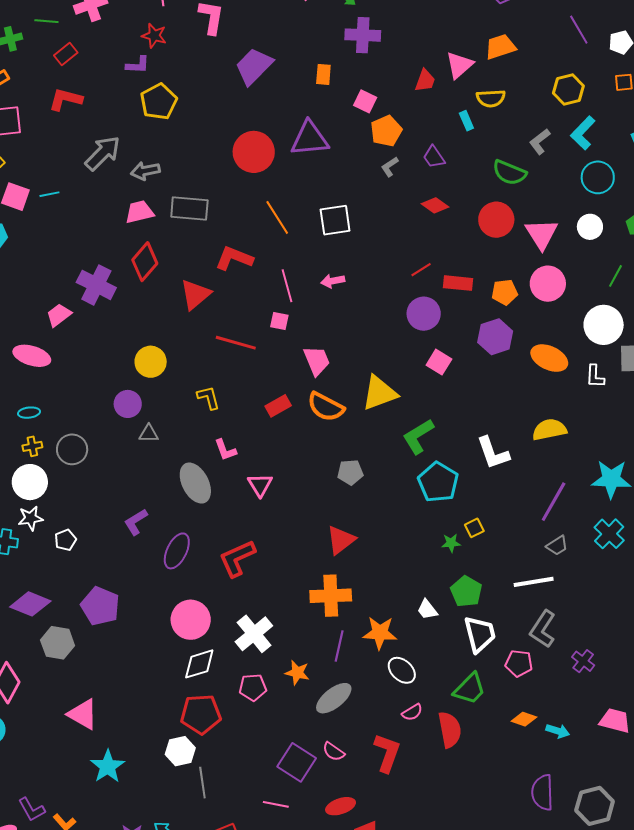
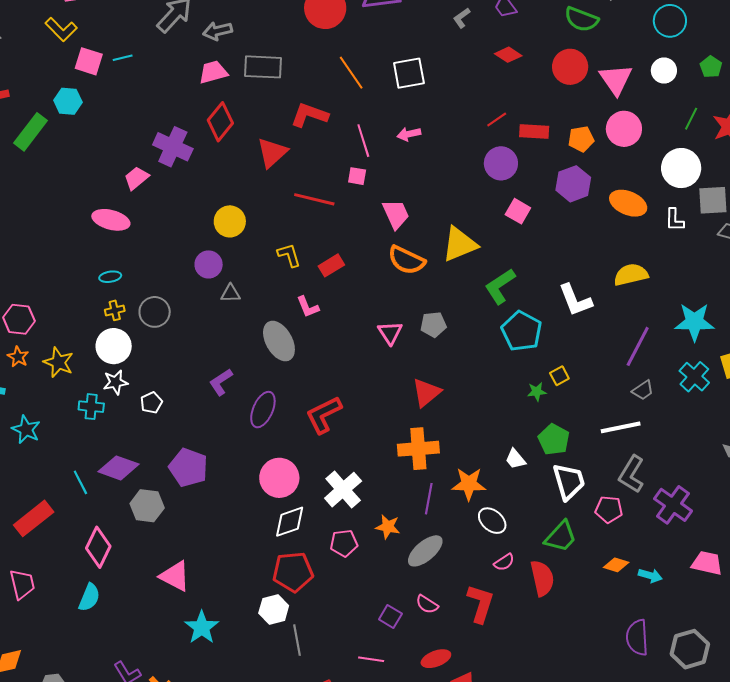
red rectangle: (278, 406) -> (331, 265), moved
pink triangle: (260, 485) -> (390, 333), moved
purple cross: (583, 661) -> (673, 505), size x1.6
purple square: (297, 762) -> (390, 617), size x0.6

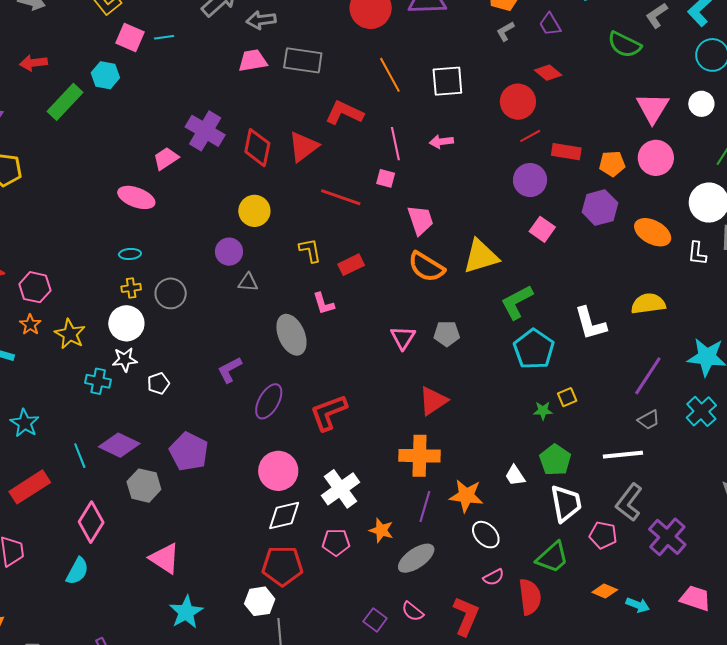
red circle: (570, 67) -> (518, 102), moved
red diamond: (220, 122) -> (257, 148), moved, turned -33
cyan star: (26, 430) -> (25, 423), moved

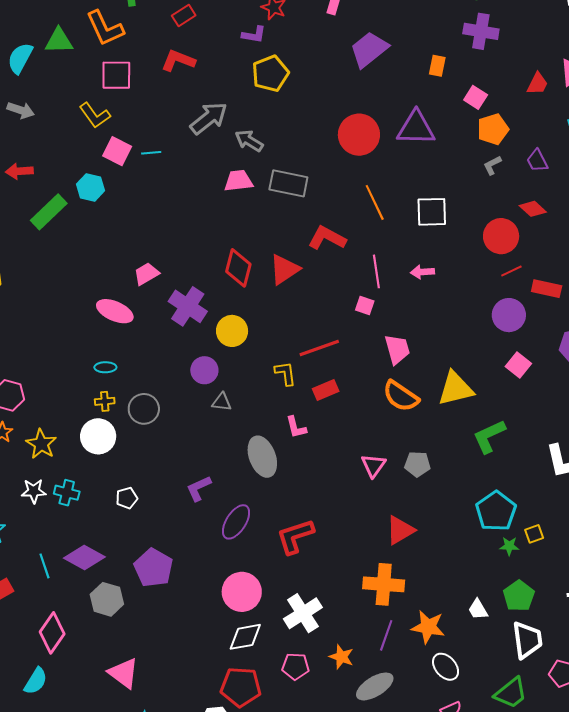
gray arrow: (261, 20) -> (249, 141), turned 36
purple cross: (205, 131) -> (188, 306), moved
red line: (341, 197) -> (319, 348), moved, turned -42
cyan pentagon: (534, 349) -> (496, 511), moved
white star: (125, 360) -> (34, 491), moved

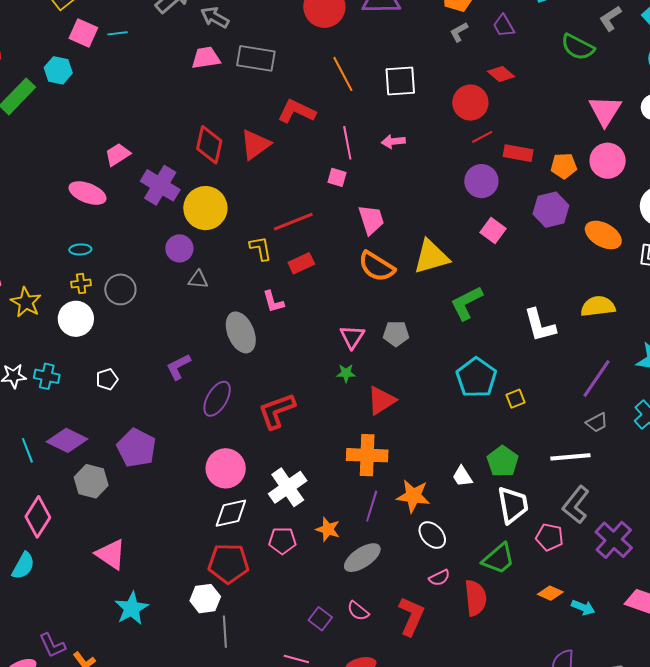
yellow circle: (232, 331) -> (205, 208), size x1.4
yellow star: (41, 444) -> (26, 302), moved
green star: (509, 546) -> (346, 373), moved

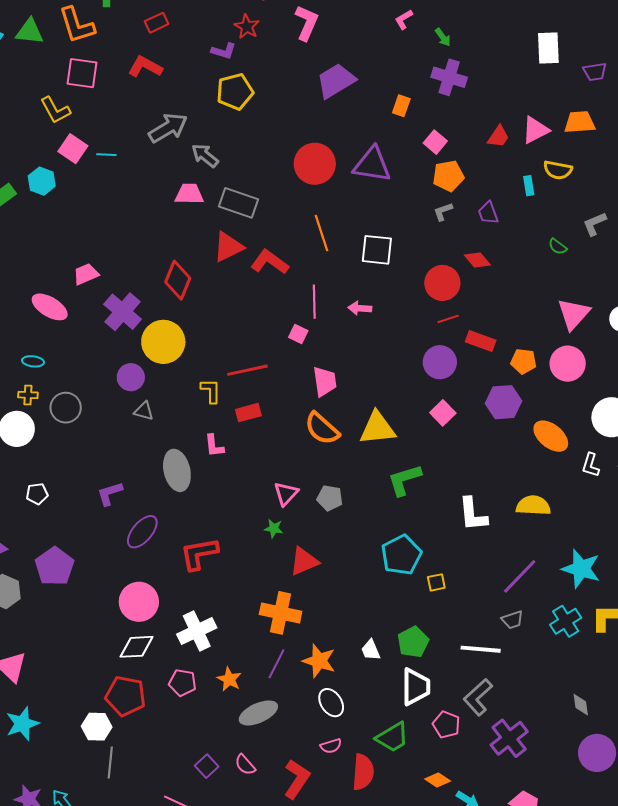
green semicircle: (578, 47) -> (558, 247), size x0.6
red triangle: (255, 144) -> (228, 247), moved

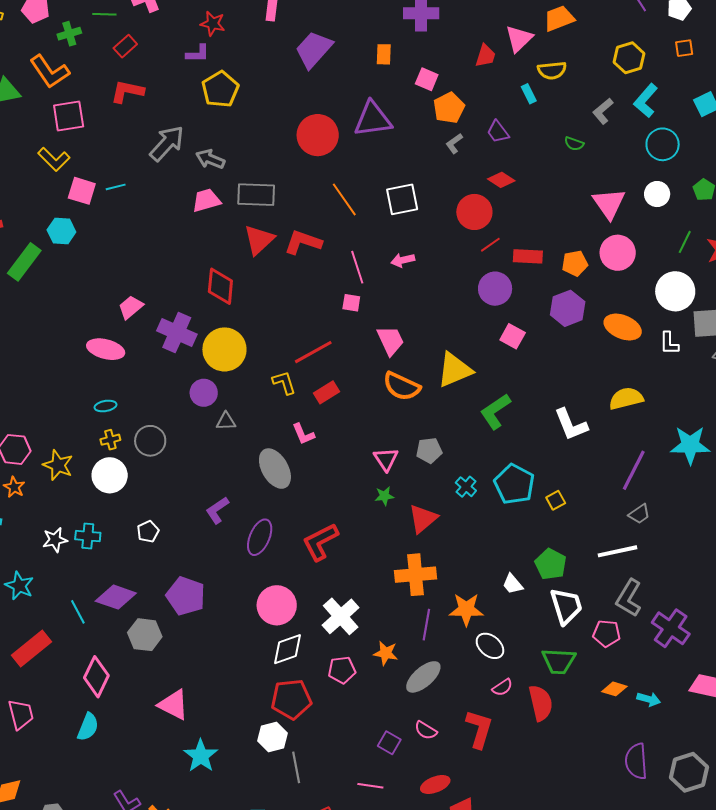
cyan cross: (566, 621) -> (466, 487), moved, size x0.7
green trapezoid: (392, 737) -> (559, 661), turned 51

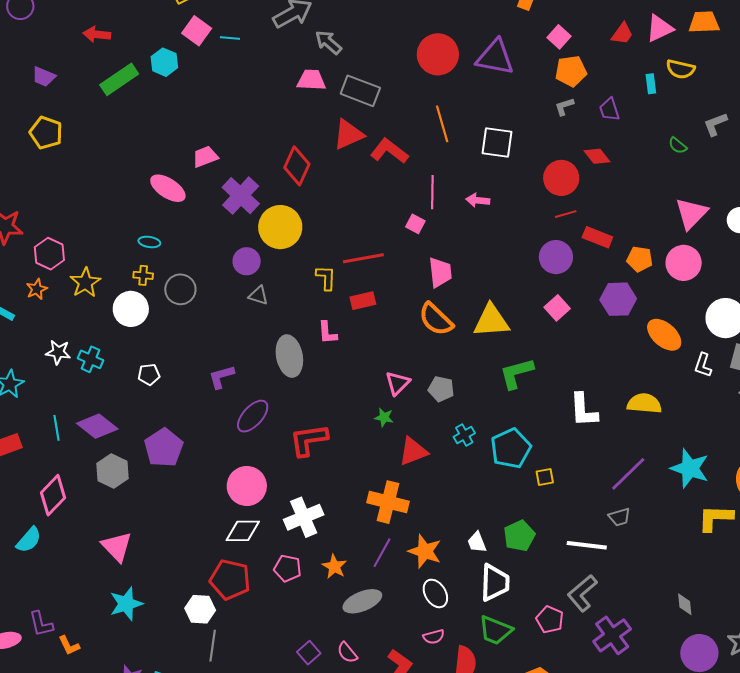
white trapezoid: (566, 606) -> (495, 583), moved

